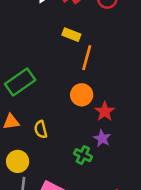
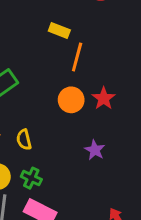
red star: (105, 111) -> (104, 98), moved
green cross: (83, 155) -> (31, 178), moved

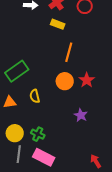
yellow rectangle: (59, 30) -> (58, 24), moved
yellow semicircle: (24, 140) -> (35, 96), moved

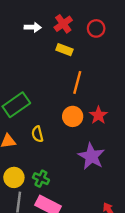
purple star: (81, 115) -> (91, 156), size x1.6

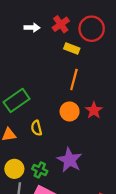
red circle: (96, 28) -> (92, 29), size x1.5
yellow rectangle: (64, 50) -> (72, 49), moved
purple star: (91, 156) -> (70, 160), moved

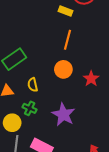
red star: (94, 110) -> (91, 79), moved
green cross: (40, 170) -> (30, 108), moved

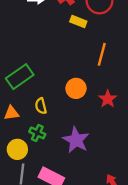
orange line: (68, 40) -> (102, 54), moved

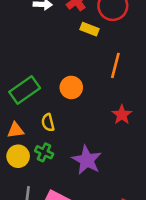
orange circle: (76, 88) -> (71, 87), moved
yellow circle: (17, 149) -> (18, 156), moved

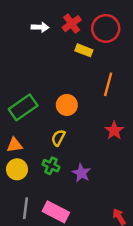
yellow semicircle: (48, 122) -> (58, 138), moved, turned 42
green cross: (44, 152) -> (51, 166), moved
purple star: (87, 160) -> (81, 173), size x0.7

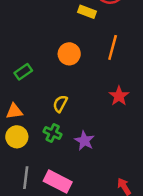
orange circle: (67, 105) -> (69, 54), moved
green rectangle: (23, 107) -> (23, 72), size x0.6

